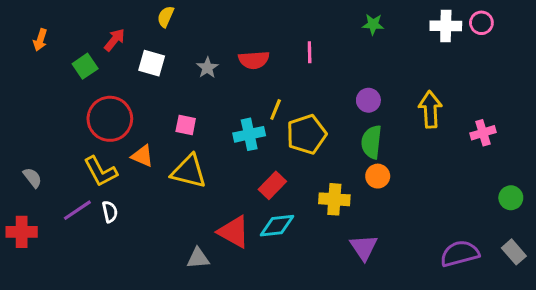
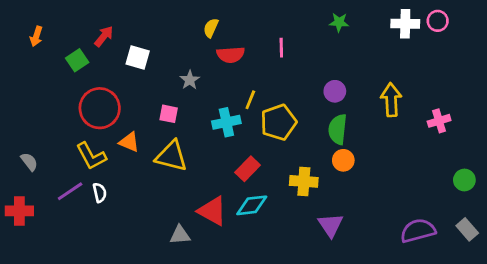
yellow semicircle: (166, 17) -> (211, 28), moved
gray star: (207, 68) -> (190, 80), moved

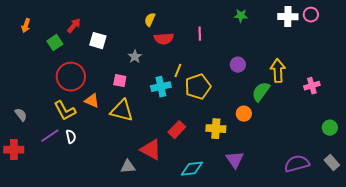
green semicircle: (338, 129) -> (261, 92), moved, turned 30
red rectangle: (248, 169) -> (177, 130), moved
cyan diamond: (252, 205) -> (192, 169), moved

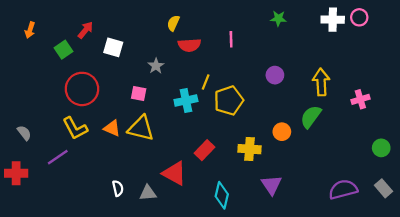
green semicircle: (261, 92) -> (311, 117), moved
orange triangle: (92, 101) -> (112, 128), moved
white semicircle: (71, 137) -> (118, 188), moved
cyan diamond: (192, 169) -> (222, 195), turned -70

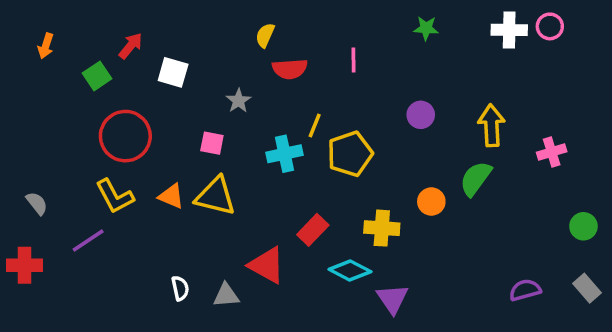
purple triangle: (271, 185) -> (392, 299), moved
purple semicircle: (343, 189) -> (525, 290), size x0.7
cyan diamond: (222, 195) -> (350, 271), moved, turned -76

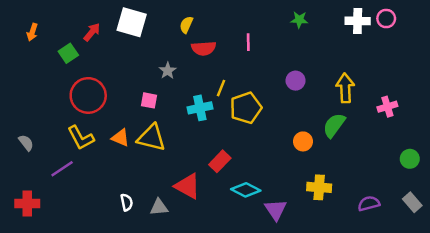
white square: (173, 72) -> (132, 22), moved, size x1.4
yellow cross: (382, 228) -> (319, 187), moved
red cross: (24, 265) -> (27, 204), moved

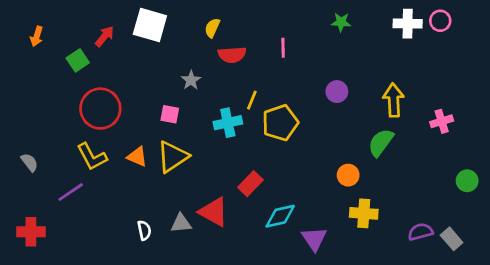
yellow triangle: (151, 138) -> (173, 157), turned -48
orange circle: (303, 141) -> (348, 175), moved
cyan diamond: (246, 190) -> (280, 216), turned -40
gray rectangle: (412, 202) -> (452, 239), moved
gray triangle: (159, 207) -> (181, 223), moved

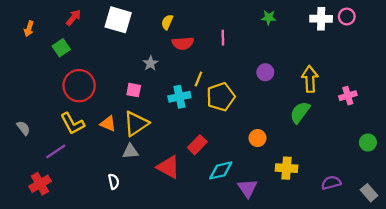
red arrow: (105, 36) -> (74, 18), moved
orange circle: (348, 175) -> (258, 138), moved
gray triangle: (181, 223) -> (130, 151), moved
red cross: (31, 232) -> (40, 184), moved, turned -30
gray rectangle: (452, 239) -> (369, 193), moved

